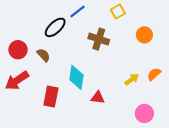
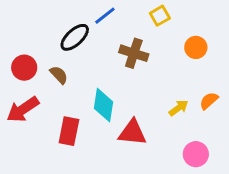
red triangle: (98, 98) -> (132, 133), size x1.5

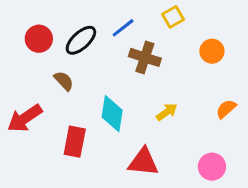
blue line: (105, 16) -> (123, 28), moved
red circle: (24, 68) -> (39, 39), moved
yellow arrow: (179, 108) -> (167, 112), moved
red triangle: (132, 133) -> (143, 162), moved

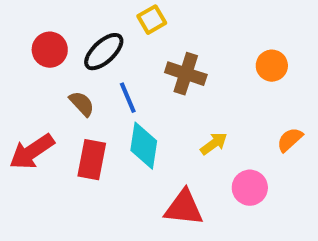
yellow square: (173, 17) -> (152, 20), moved
blue line: (123, 28) -> (128, 98), moved, turned -75
red rectangle: (75, 142) -> (92, 160), moved
pink circle: (212, 167) -> (250, 188), moved

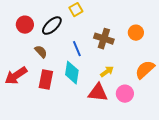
brown cross: (186, 74) -> (104, 39), moved
blue line: (128, 98) -> (77, 49), moved
orange semicircle: (290, 140) -> (145, 70), size x1.5
red triangle: (184, 208) -> (98, 93), moved

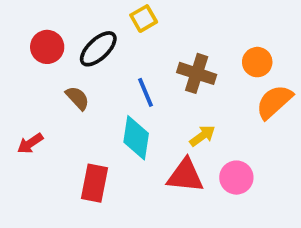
orange semicircle: (145, 70) -> (274, 102), moved
red arrow: (16, 76) -> (30, 143), size x0.6
red rectangle: (46, 80) -> (94, 183), moved

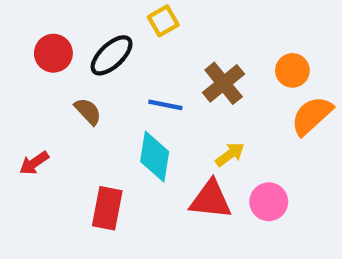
brown cross: (197, 73) -> (224, 83), turned 33
blue line: (146, 92) -> (165, 105), turned -56

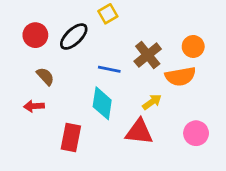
brown semicircle: (88, 111) -> (45, 76), moved
orange semicircle: (312, 116) -> (180, 76), moved, turned -148
red arrow: (34, 163) -> (34, 106), moved, turned 30
pink circle: (269, 202) -> (196, 133), moved

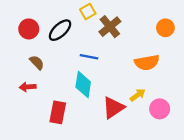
orange circle: (193, 46) -> (165, 28), moved
brown cross: (148, 55) -> (110, 27), moved
yellow arrow: (152, 102) -> (138, 95), moved
red triangle: (139, 132) -> (113, 108), turned -40

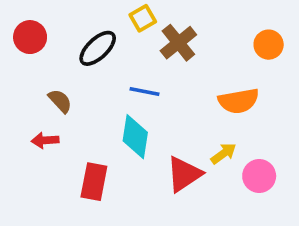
red circle: (29, 29) -> (30, 37), moved

